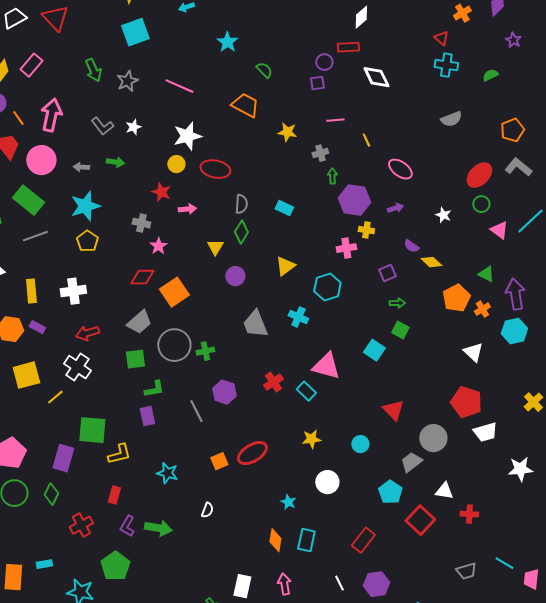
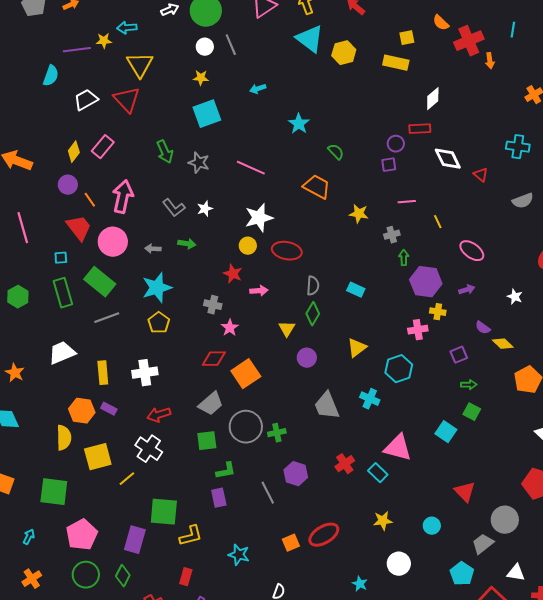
red triangle: (441, 38) -> (481, 175), moved
gray star: (127, 81) -> (199, 163), turned -30

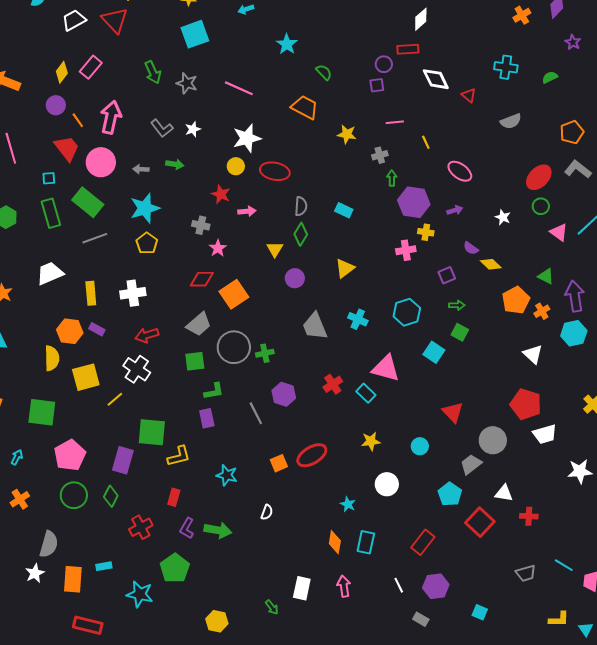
cyan hexagon: (399, 369) -> (407, 312), moved

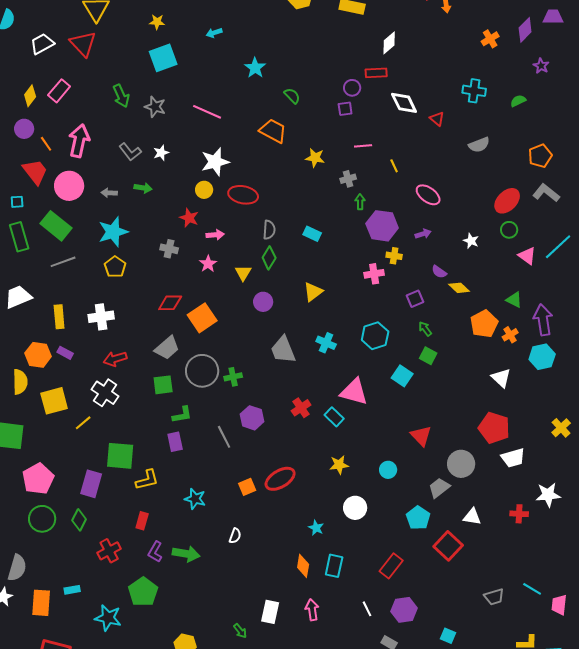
pink star: (218, 248) -> (208, 264), moved
green arrow: (457, 305) -> (425, 329), turned -126
red cross: (529, 516) -> (519, 514), moved

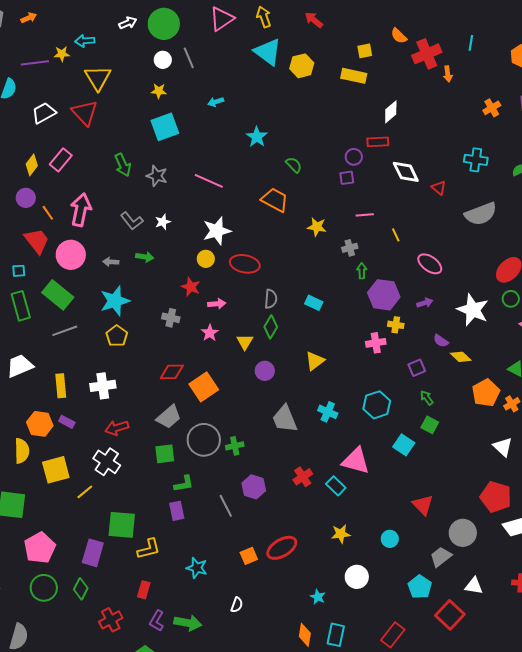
gray semicircle: (479, 145) -> (481, 214), size x1.5
white star: (471, 241) -> (473, 310), size x2.0

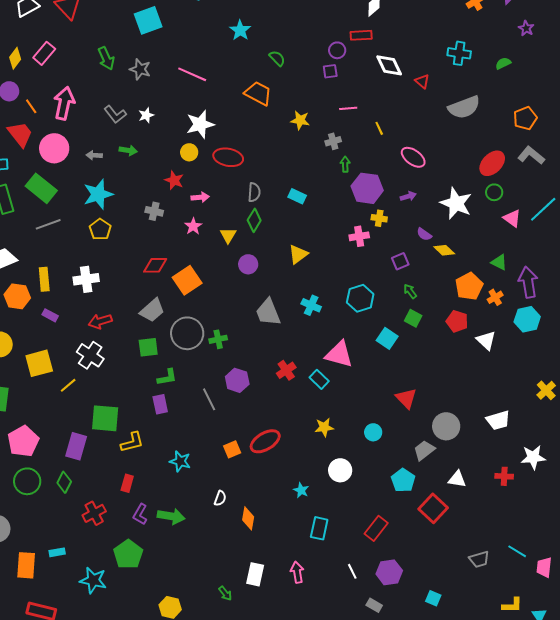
orange hexagon: (40, 424) -> (17, 296), moved
red pentagon: (496, 497) -> (457, 321), moved, size x0.7
orange diamond: (305, 635) -> (248, 518), moved

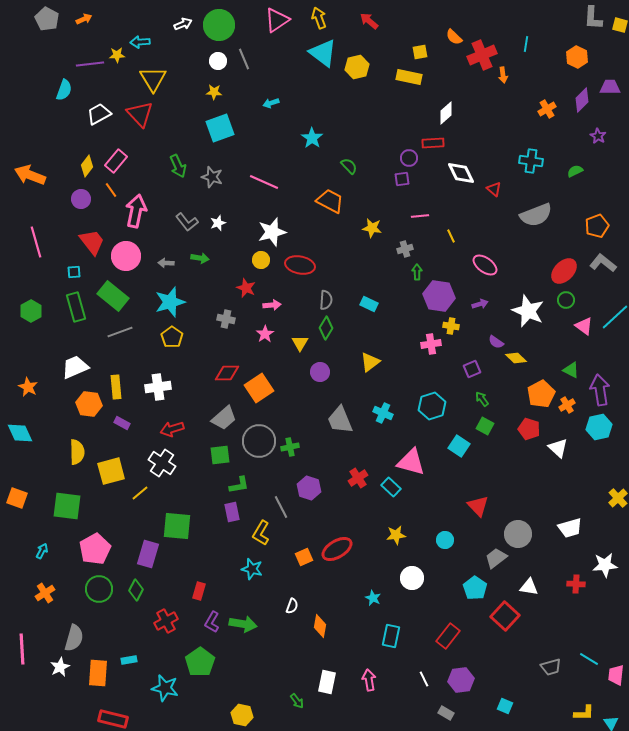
orange line: (31, 106) -> (111, 190), moved
yellow L-shape: (132, 442) -> (261, 533), moved, turned 135

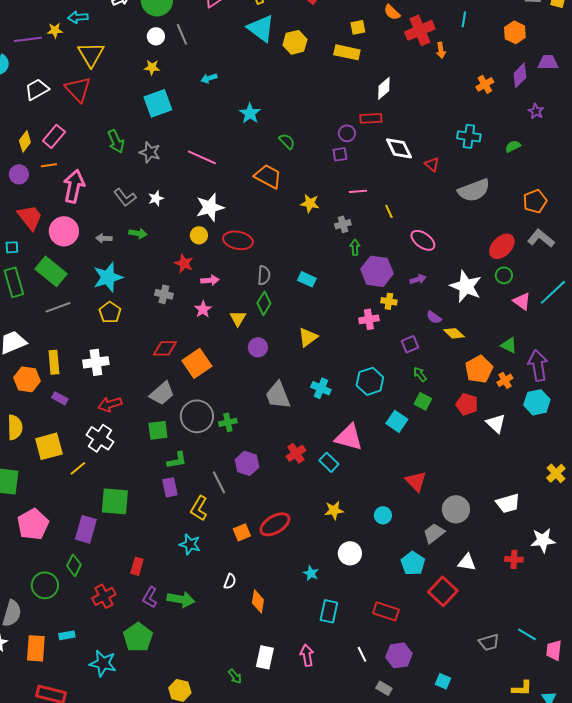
orange line: (111, 190) -> (49, 165), turned -63
green circle: (99, 589) -> (45, 585), moved
red rectangle: (448, 636) -> (386, 611), turned 70

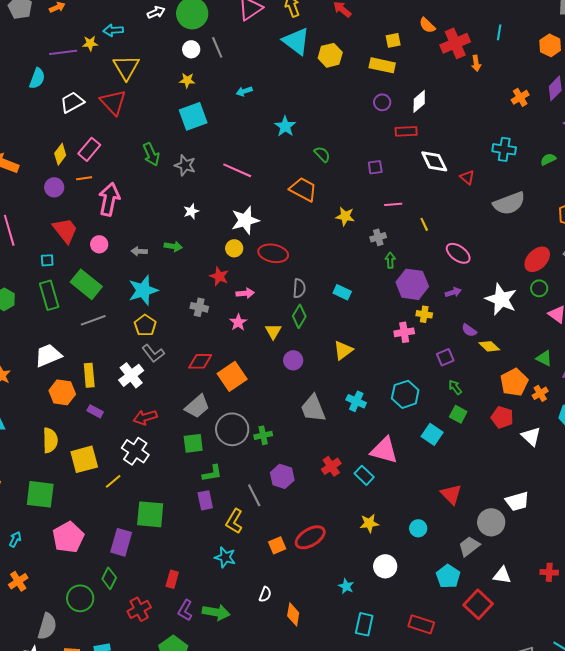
purple circle: (347, 133) -> (382, 102), moved
gray L-shape: (125, 197) -> (153, 353), moved
pink circle: (64, 231) -> (99, 244), size x0.6
white cross: (96, 362) -> (131, 375), turned -30
white trapezoid: (508, 503) -> (517, 501), moved

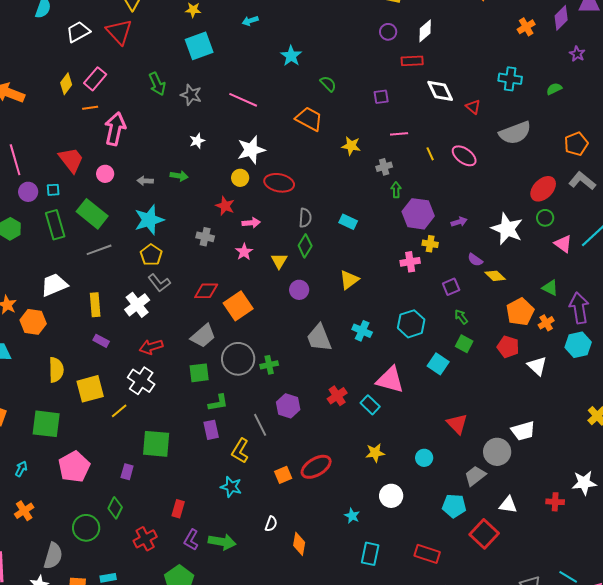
purple circle: (54, 187) -> (28, 192), moved
pink ellipse: (458, 253) -> (464, 156), moved
orange hexagon: (62, 392) -> (33, 322), moved
purple rectangle: (121, 542) -> (127, 472), size x0.6
cyan pentagon: (448, 576) -> (454, 506), turned -30

